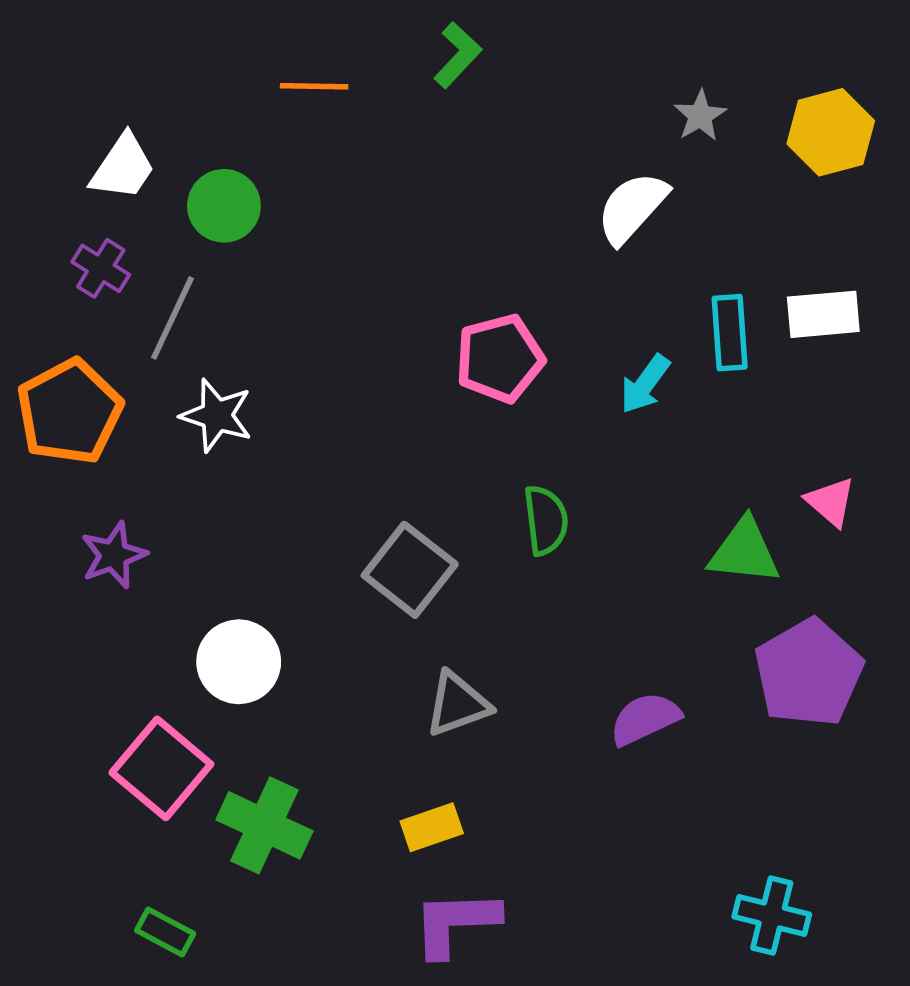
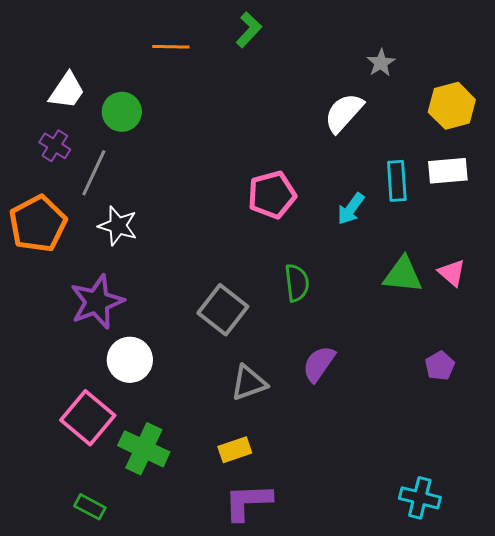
yellow hexagon: (831, 132) -> (452, 106), moved
green triangle: (744, 551) -> (403, 275), moved
purple star: (114, 555) -> (97, 302), moved, size x1.5
purple pentagon: (809, 673) -> (440, 366), size x0.5
purple semicircle: (645, 719) -> (319, 364), moved, turned -30

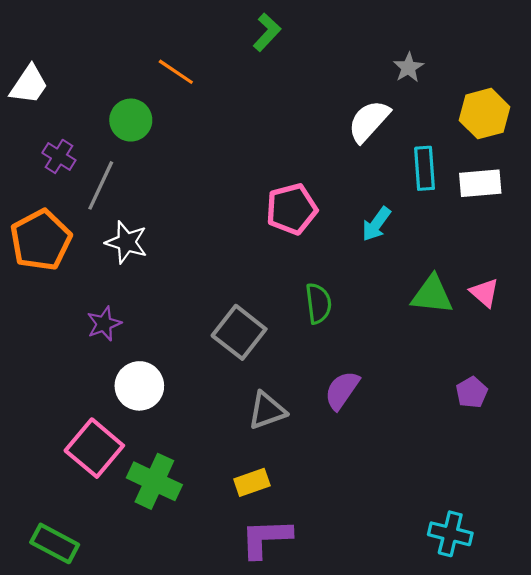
orange line: (171, 47) -> (176, 72), moved, turned 33
white trapezoid: (67, 91) -> (29, 85), moved
cyan rectangle: (397, 181) -> (425, 168), moved
purple star: (97, 302) -> (104, 324), size x0.6
green rectangle: (90, 507) -> (55, 543), moved, size x1.4

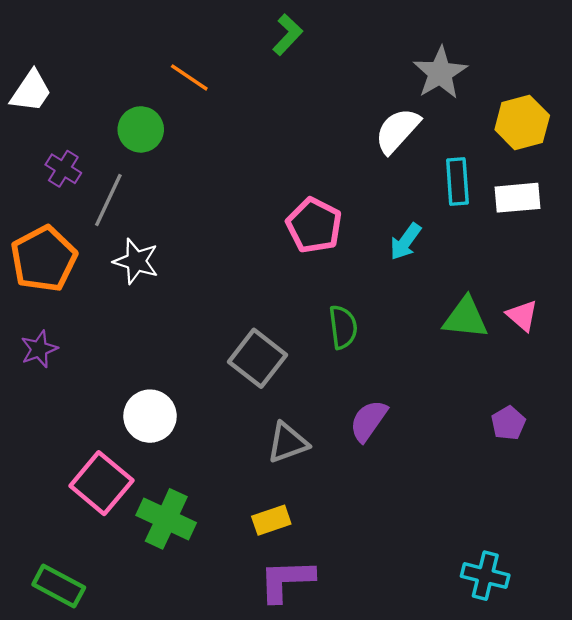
gray star: (408, 68) -> (440, 73), size x1.6
pink pentagon: (292, 209) -> (314, 225), turned -30
purple star: (104, 324) -> (39, 349), moved

